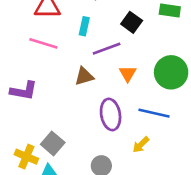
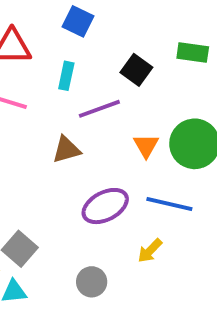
orange triangle: (128, 74) -> (146, 146), moved
purple ellipse: (111, 114) -> (105, 206), turned 72

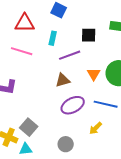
black square: (136, 70) -> (89, 35), turned -35
brown triangle: (66, 150) -> (63, 80), moved

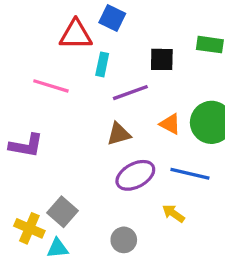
red triangle: (25, 23) -> (76, 35), moved
orange triangle: (94, 74) -> (170, 124), turned -32
yellow arrow: (96, 128) -> (173, 213), turned 80

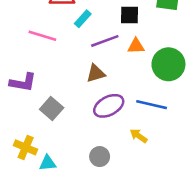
cyan rectangle: (102, 64) -> (83, 19), turned 30
orange triangle: (170, 124) -> (136, 46), moved, turned -30
gray square: (63, 212) -> (52, 108), moved

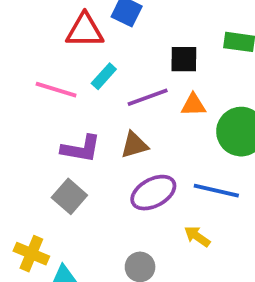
cyan rectangle: (83, 19) -> (104, 76), moved
purple L-shape: (23, 82) -> (81, 149), moved

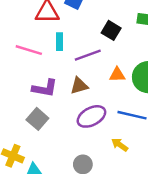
black square: (184, 59) -> (111, 30), turned 30
cyan rectangle: (104, 76) -> (60, 42), turned -42
orange triangle: (193, 105) -> (117, 75), moved

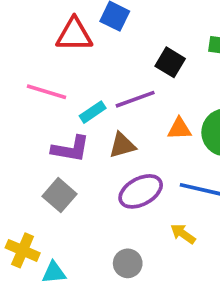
cyan rectangle: (60, 42) -> (93, 112), moved, turned 56

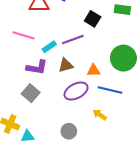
orange triangle: (179, 129) -> (94, 70), moved

